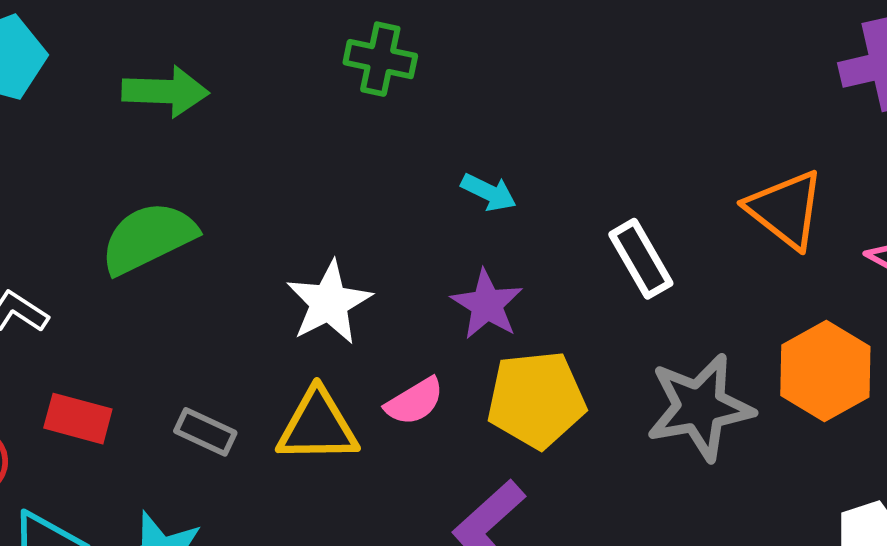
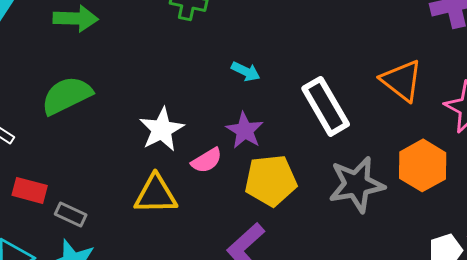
white rectangle: (641, 259) -> (326, 106), size x1.4
pink semicircle: (415, 401) -> (207, 160), moved
gray rectangle: (205, 432) -> (71, 214), moved

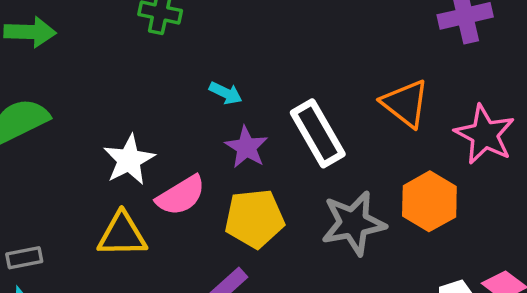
purple star: (245, 130) -> (246, 147), moved
pink semicircle: (207, 160) -> (181, 196), size x1.4
gray rectangle: (71, 214) -> (24, 258), turned -36

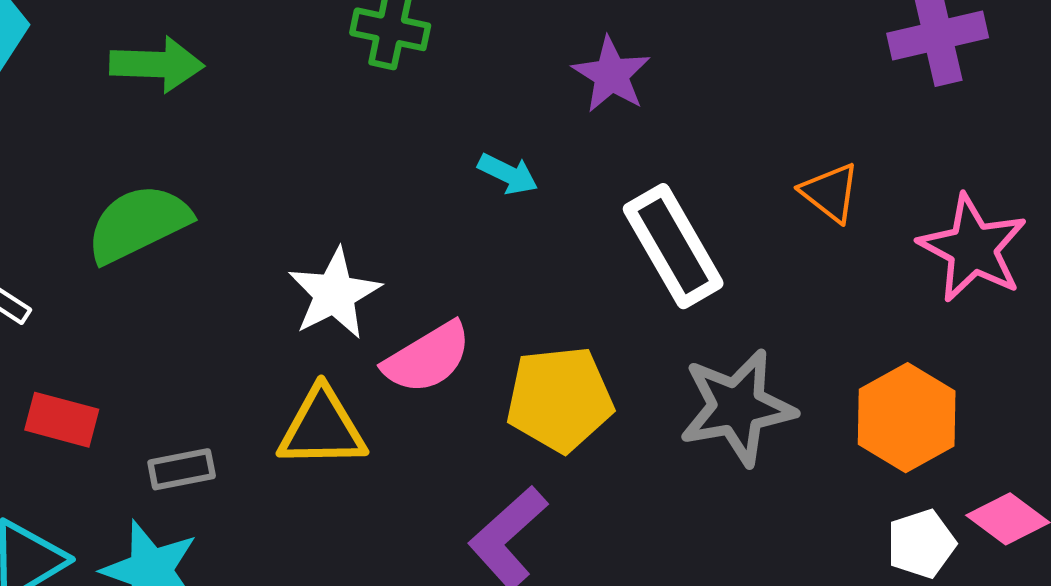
orange triangle: (405, 103) -> (830, 192), size x0.7
purple star: (246, 147) -> (611, 75), moved
orange hexagon: (429, 201) -> (907, 418), moved
gray rectangle: (24, 258) -> (182, 469), moved

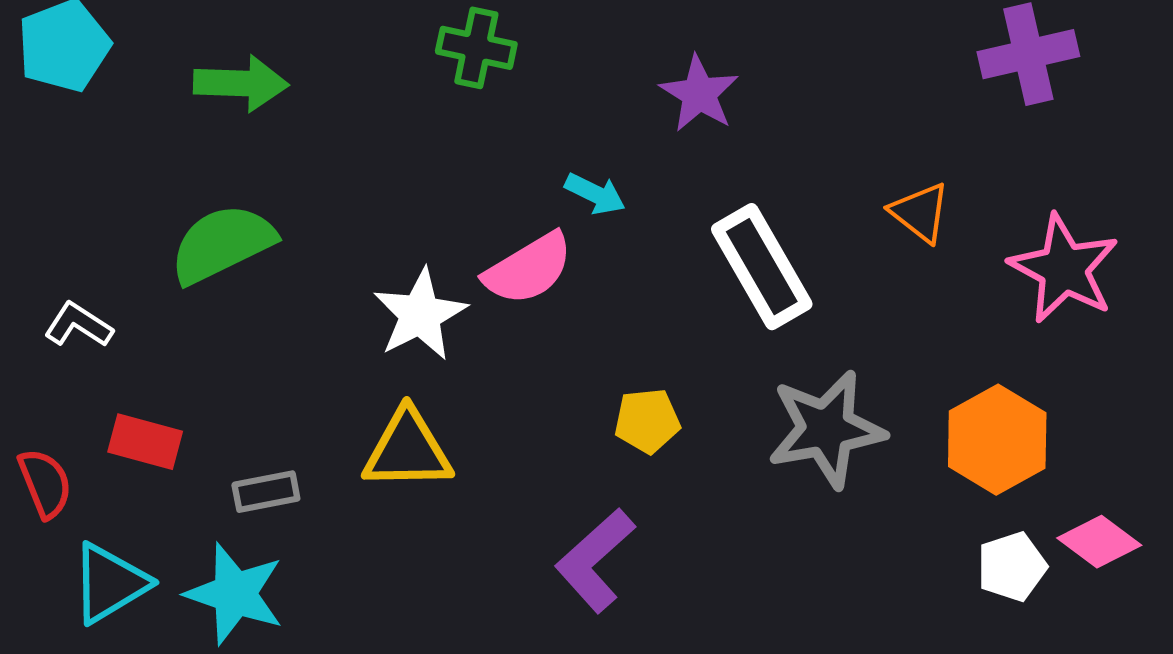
pink semicircle: (427, 358) -> (528, 269), moved
yellow pentagon: (560, 399) -> (647, 421), size x0.6

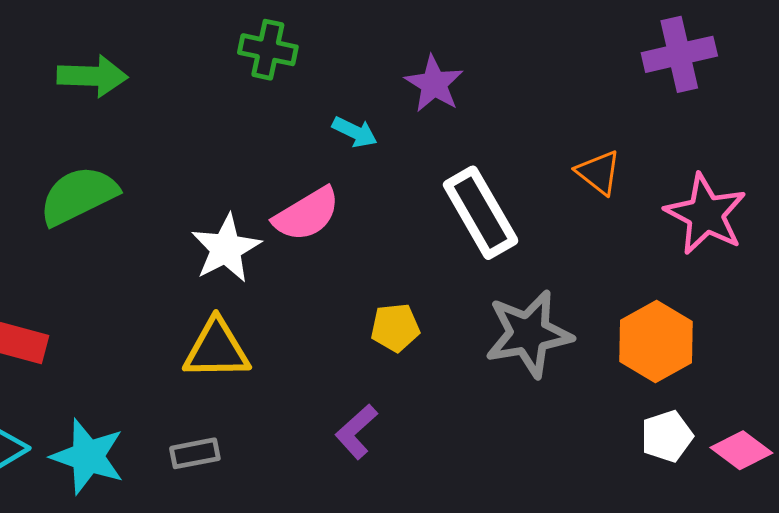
cyan arrow: (595, 194) -> (355, 132), moved
gray rectangle: (266, 492) -> (195, 453), moved
pink diamond: (1099, 542) -> (741, 450), moved
purple L-shape: (595, 560) -> (356, 432), size x0.7

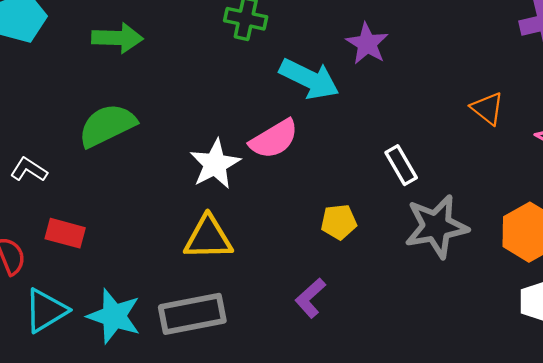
cyan arrow: (355, 132) -> (309, 79), size x1.8
white rectangle: (481, 213) -> (401, 165), moved, size x0.6
gray rectangle: (195, 453) -> (192, 314), size x1.8

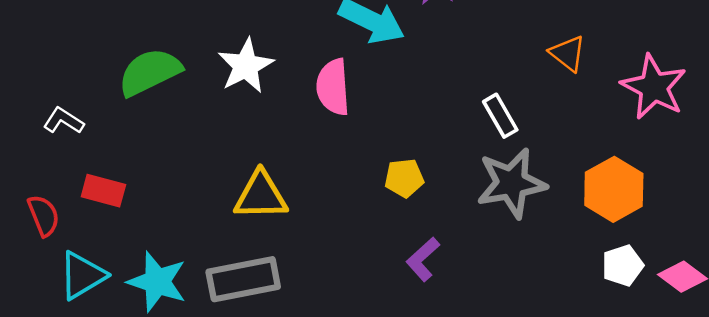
pink semicircle: (274, 139) -> (333, 87), turned 117
white star: (215, 164) -> (246, 66), moved
white rectangle: (401, 165) -> (500, 116), moved
purple L-shape: (310, 298) -> (423, 259), moved

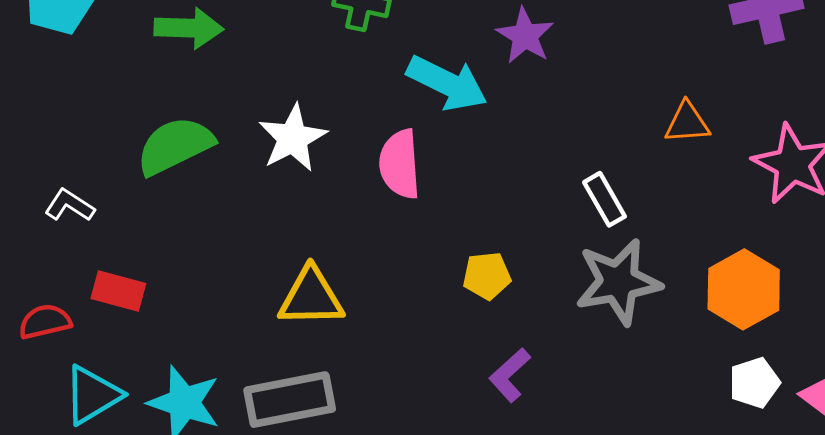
orange triangle: (568, 53) -> (687, 123), turned -42
red semicircle: (44, 216) -> (45, 322), turned -81

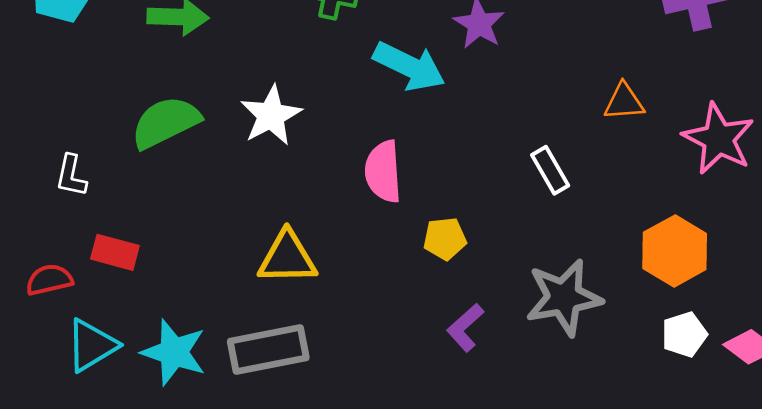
pink semicircle: (400, 164) -> (383, 172), moved
white L-shape: (69, 205) -> (71, 176), turned -111
gray star: (618, 282) -> (564, 297), moved

